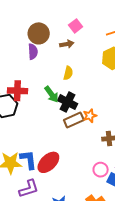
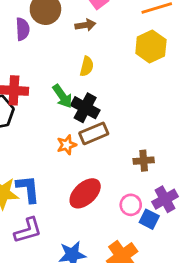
purple semicircle: (33, 52) -> (23, 29), moved
orange star: (90, 116) -> (67, 145), moved
red ellipse: (48, 162) -> (85, 193), moved

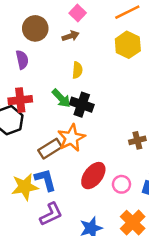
purple semicircle: (23, 29) -> (22, 60), moved
brown rectangle: (94, 133) -> (50, 149), moved
orange star: (67, 145) -> (71, 138), size x1.6
pink circle: (131, 205) -> (121, 184), moved

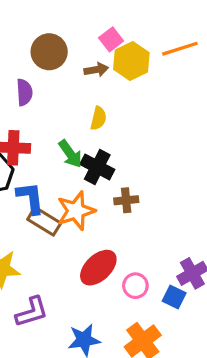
yellow hexagon: (128, 45) -> (131, 61), moved
brown cross: (137, 140) -> (126, 200), moved
brown rectangle: (50, 149) -> (44, 221), turned 55
blue L-shape: (45, 180) -> (31, 198), moved

